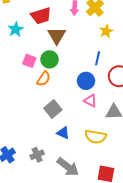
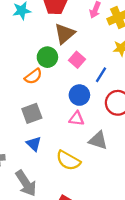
pink square: (29, 61) -> (77, 60), moved
pink triangle: (90, 101) -> (77, 119), turned -40

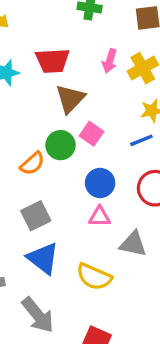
green circle: (47, 57) -> (60, 145), moved
blue line: (101, 75) -> (141, 140), moved, turned 42
blue triangle: (34, 144) -> (43, 258), size x1.5

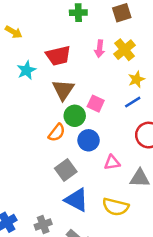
brown triangle: (70, 99) -> (63, 90), moved
blue circle: (100, 183) -> (89, 140), moved

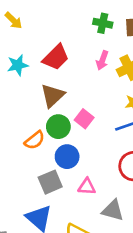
green cross: (78, 13) -> (103, 23), moved
red trapezoid: (58, 56) -> (56, 57), turned -45
gray square: (66, 170) -> (50, 182), moved

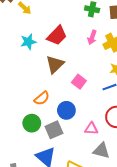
green circle: (58, 127) -> (32, 123), moved
pink triangle: (87, 187) -> (91, 129), moved

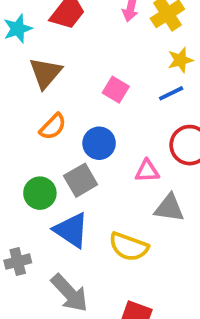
brown triangle: (55, 64) -> (45, 73), moved
green circle: (32, 123) -> (40, 193), moved

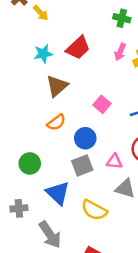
gray square: (81, 180) -> (82, 165), moved
green circle: (40, 193) -> (30, 163), moved

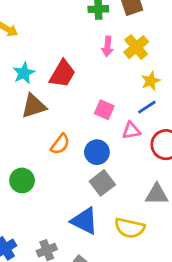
red trapezoid: (78, 48) -> (62, 74), moved
brown triangle: (57, 86) -> (34, 106), moved, turned 40
pink triangle: (114, 162) -> (131, 131), moved
green circle: (30, 163) -> (22, 180), moved

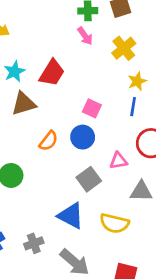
pink arrow: (108, 46) -> (85, 36), moved, turned -42
blue line: (147, 107) -> (133, 107), turned -48
pink triangle: (131, 131) -> (118, 161), moved
blue circle: (97, 152) -> (83, 137), moved

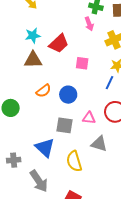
pink square: (92, 108) -> (82, 63), moved, turned -32
gray square: (89, 179) -> (65, 125), turned 30
yellow semicircle: (114, 223) -> (74, 161), turned 45

